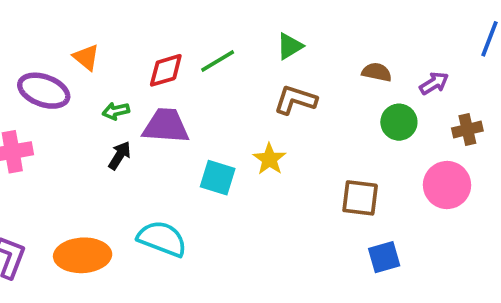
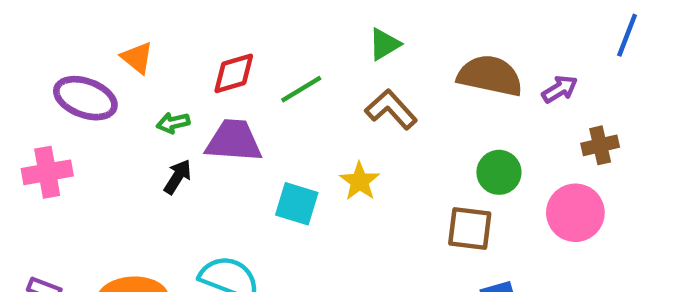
green line: (218, 61) -> (301, 89), moved
brown semicircle: (377, 72) -> (490, 76), size x1.8
brown L-shape: (295, 100) -> (391, 109), turned 30
green circle: (399, 122) -> (499, 172), moved

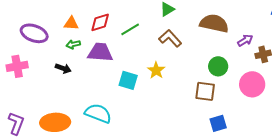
orange triangle: (137, 58) -> (71, 23), moved, turned -35
purple arrow: (560, 89) -> (245, 40), moved
black arrow: (178, 177) -> (63, 68), moved, turned 77

